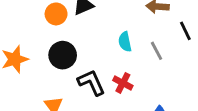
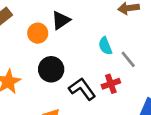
gray line: (156, 51) -> (128, 59), moved
red cross: (123, 83) -> (111, 84), turned -36

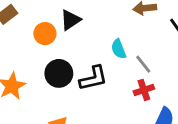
red cross: (111, 84) -> (144, 90), moved
black L-shape: (82, 89) -> (93, 78), moved, turned 112

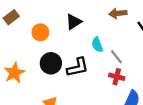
black triangle: (70, 20) -> (74, 22), moved
red cross: (144, 90) -> (117, 77), turned 32

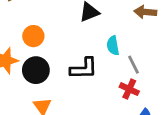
orange circle: (40, 32) -> (33, 36), moved
black circle: (51, 63) -> (36, 70), moved

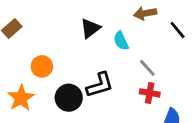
cyan semicircle: (113, 46) -> (121, 41), moved
black circle: (36, 70) -> (69, 98), moved

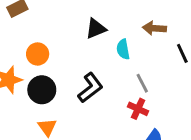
black L-shape: (100, 85) -> (90, 88), turned -36
black circle: (69, 98) -> (42, 90), moved

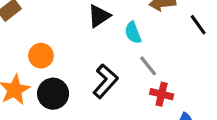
gray line: (142, 83) -> (148, 66), moved

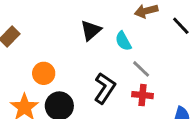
red cross: (162, 94) -> (142, 95), moved

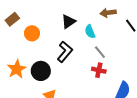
orange circle: (44, 73) -> (32, 33), moved
black L-shape: (105, 88) -> (65, 52), moved

